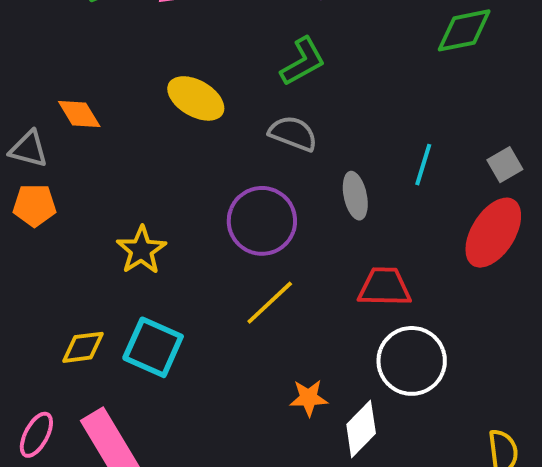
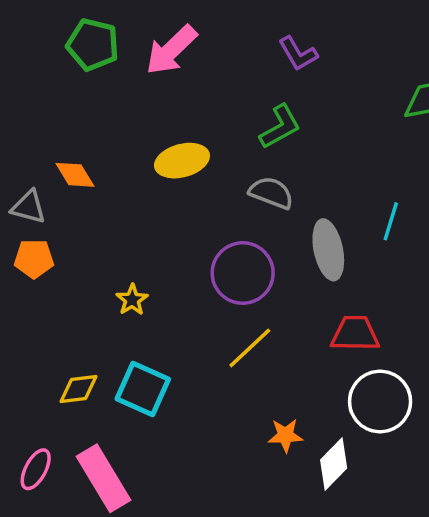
yellow ellipse: (196, 98) -> (182, 161), turned -45
gray ellipse: (355, 196) -> (328, 250), size x1.4
yellow star: (141, 250) -> (132, 300), size x0.7

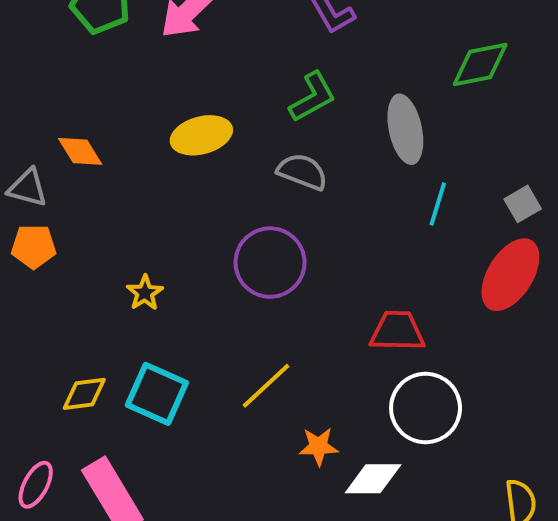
gray ellipse: (328, 250) -> (405, 129), moved
yellow line: (250, 348) -> (266, 386), moved
white diamond: (334, 464) -> (373, 479), turned 45

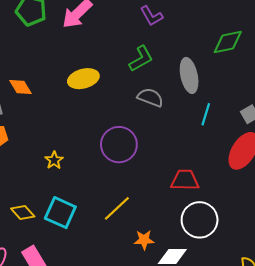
gray semicircle: (302, 172) -> (150, 97), moved
yellow diamond: (84, 394) -> (23, 213), turned 55

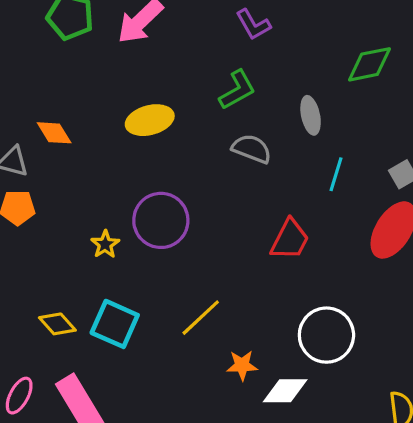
gray ellipse: (189, 75) -> (311, 115), size x0.7
purple circle: (119, 145) -> (161, 220), moved
red trapezoid: (185, 180) -> (290, 240), moved, turned 116

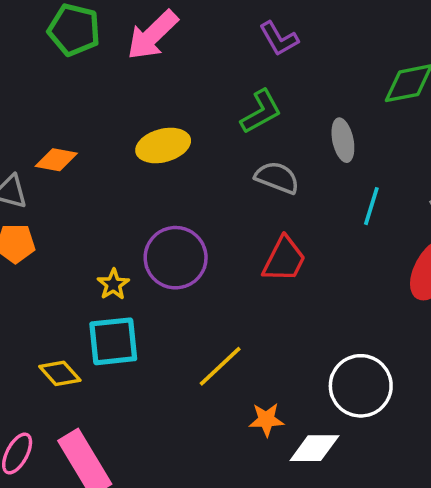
orange diamond: (54, 133) -> (56, 160), turned -48
red trapezoid: (290, 240) -> (284, 259), moved
cyan square: (115, 324) -> (113, 341), moved, turned -30

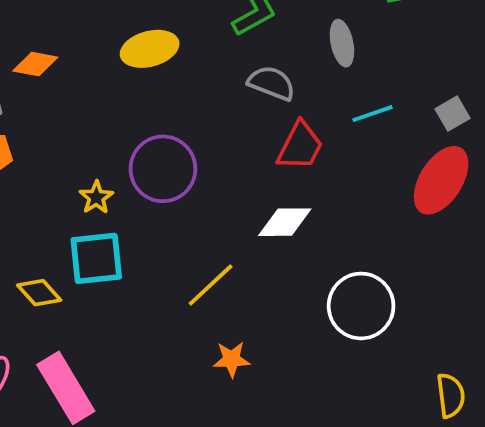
cyan line: (371, 206) -> (372, 114), turned 54
red trapezoid: (284, 259) -> (300, 146), moved
orange star: (266, 420) -> (232, 359), moved
white diamond: (314, 448) -> (285, 222), moved

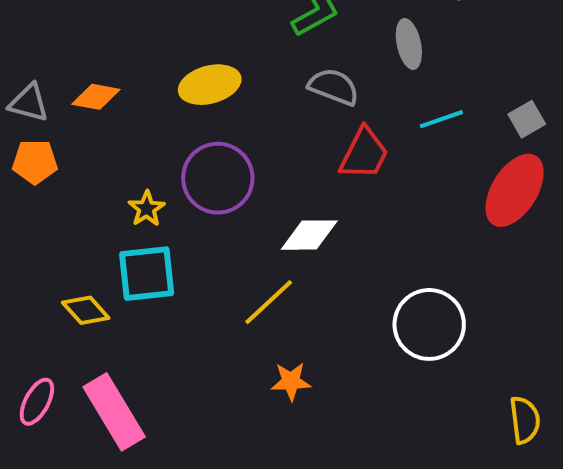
yellow ellipse: (150, 49) -> (210, 85), moved
orange diamond: (35, 64) -> (96, 97), moved
white diamond: (285, 222) -> (309, 235), moved

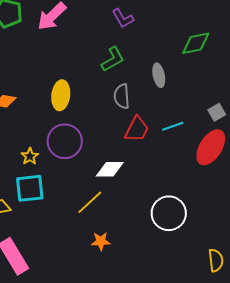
yellow ellipse: (210, 85) -> (61, 95), turned -68
gray semicircle: (334, 87) -> (122, 96), turned -115
cyan line: (441, 119) -> (173, 126), moved

